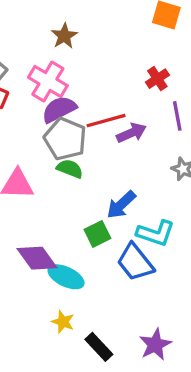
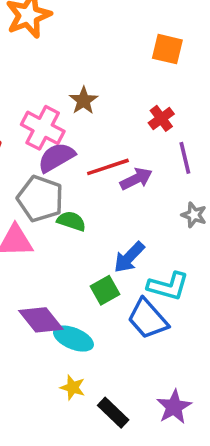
brown star: (64, 36) -> (84, 100), moved
gray pentagon: (65, 139) -> (40, 199), moved

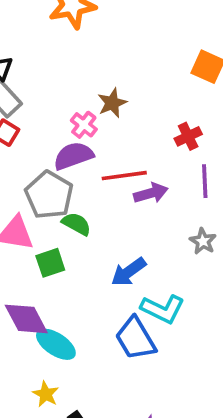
pink cross: (43, 128) -> (84, 125), moved, size x0.6
green square: (105, 290) -> (50, 263), moved

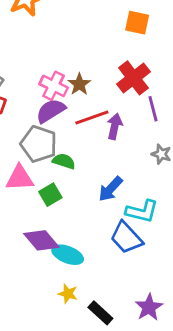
brown star: (112, 103) -> (79, 84), moved
pink cross: (84, 125) -> (54, 86), size x1.4
red cross: (188, 136) -> (134, 78), size x1.6
purple arrow: (151, 193) -> (115, 126), turned -50

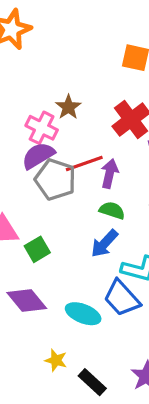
brown star: (79, 84) -> (68, 107), moved
gray pentagon: (39, 144) -> (55, 180), moved
green semicircle: (64, 161) -> (112, 210), moved
cyan ellipse: (68, 255) -> (83, 314), moved

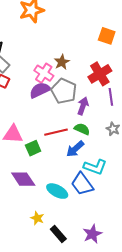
red line: (84, 163) -> (56, 132), moved
gray pentagon: (55, 180) -> (64, 91), moved

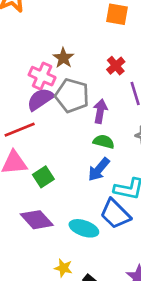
red cross: (100, 74) -> (116, 66), size x0.6
red line: (56, 132) -> (20, 130), moved

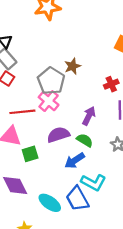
pink cross: (42, 76) -> (49, 101), moved
gray pentagon: (72, 96) -> (51, 81), moved
purple semicircle: (40, 99) -> (58, 135), moved

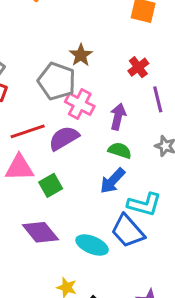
pink cross: (49, 101) -> (80, 104), moved
purple semicircle: (58, 135) -> (64, 138), moved

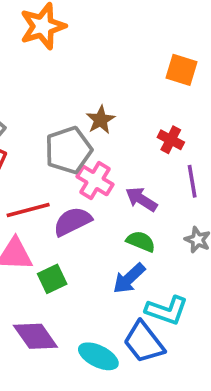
red cross: (138, 67) -> (171, 140), turned -30
gray pentagon: (57, 81) -> (68, 150), turned 30
purple arrow: (118, 117) -> (141, 199), turned -75

